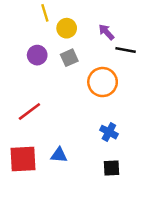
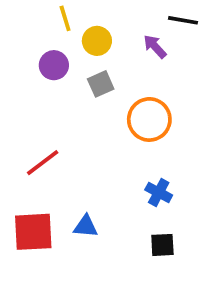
black line: (126, 50) -> (183, 20), moved
purple circle: (37, 55) -> (54, 65), moved

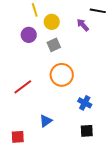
orange circle: (149, 119) -> (62, 75), moved
blue triangle: (86, 226) -> (46, 121), turned -40
red square: (33, 232) -> (18, 137), moved, size x0.6

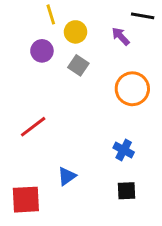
gray square: (54, 45) -> (78, 65), turned -32
orange circle: (62, 75) -> (132, 89), moved
red square: (18, 137) -> (26, 200), size x1.5

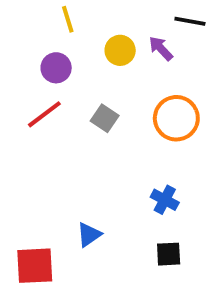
yellow circle: (75, 32) -> (120, 50), moved
gray square: (78, 65) -> (105, 118), moved
red line: (33, 127) -> (44, 114), moved

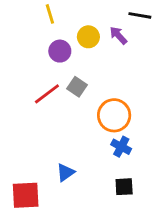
purple circle: (56, 68) -> (60, 51), moved
red line: (44, 114) -> (47, 94), moved
orange circle: (176, 118) -> (114, 115), moved

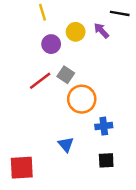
orange circle: (114, 115) -> (82, 99), moved
blue cross: (121, 147) -> (104, 126), turned -35
blue triangle: (66, 172) -> (66, 144), moved, turned -35

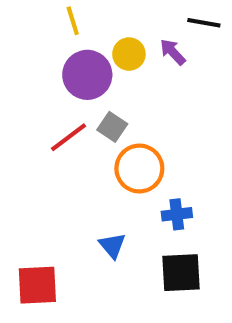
purple circle: (51, 44) -> (87, 75), size x1.5
black square: (106, 160) -> (181, 273), size x1.5

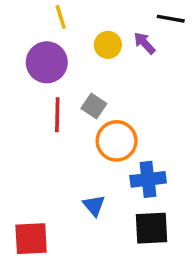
purple circle: (87, 75) -> (47, 62), moved
red line: (69, 137) -> (57, 115), turned -52
blue cross: (177, 214) -> (148, 179), size x1.4

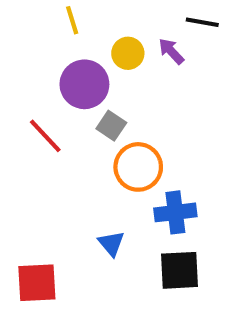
purple circle: (47, 62) -> (84, 84), moved
red line: (57, 115) -> (45, 136), moved, turned -44

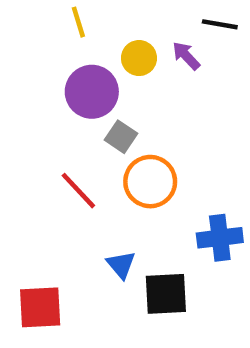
red line: (45, 136) -> (78, 191), moved
blue cross: (175, 212) -> (220, 238), moved
black square: (180, 270) -> (166, 294), moved

